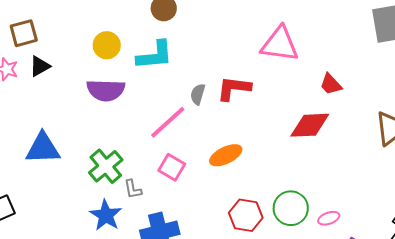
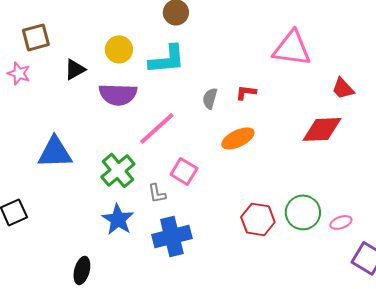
black triangle: (40, 66) -> (75, 69), moved
red L-shape: (234, 88) -> (246, 92), size x0.6
pink line: (168, 122) -> (157, 128), moved
orange ellipse: (226, 155) -> (238, 138), moved
gray L-shape: (133, 189) -> (157, 193), moved

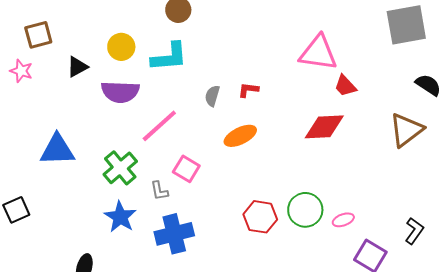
pink triangle: (292, 48) -> (318, 53), moved

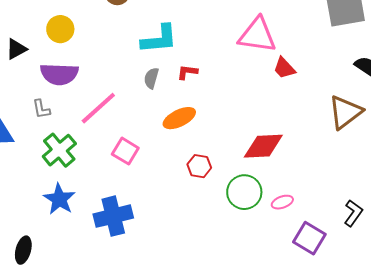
cyan L-shape: (169, 57) -> (159, 39), moved
red diamond: (324, 127) -> (263, 146), moved
gray L-shape: (159, 191) -> (41, 109), moved
red hexagon: (260, 217) -> (199, 166), moved, size x0.7

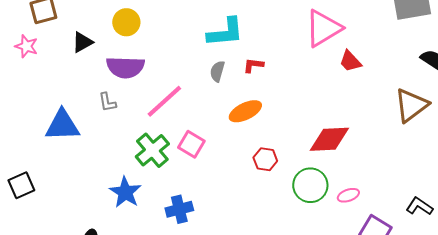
pink triangle: (257, 35) -> (323, 28), turned -39
green cross: (59, 150) -> (152, 150), moved
black L-shape: (353, 213) -> (419, 206), turned -92
blue cross: (113, 216) -> (179, 209), size x0.7

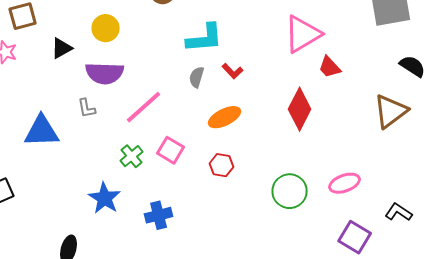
red L-shape: (253, 65) -> (233, 71), turned -140
red diamond: (329, 139) -> (300, 109), moved, turned -60
green cross: (152, 150) -> (132, 156), size x0.7
red hexagon: (265, 159) -> (222, 165), moved
pink ellipse: (348, 195) -> (345, 183), moved, size x1.4

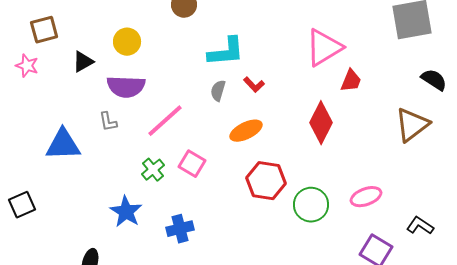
red trapezoid: (330, 67) -> (351, 81), turned -115
red hexagon: (222, 165) -> (266, 181), moved, size x1.6

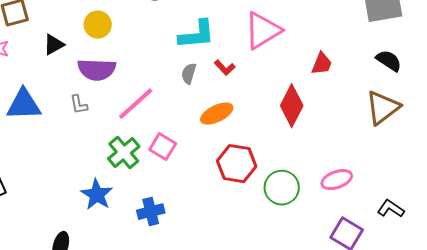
pink triangle: (324, 48) -> (263, 31), moved
black semicircle: (434, 80) -> (389, 61), moved
blue triangle: (63, 145) -> (24, 105), moved
green cross: (153, 170) -> (124, 153), size x1.4

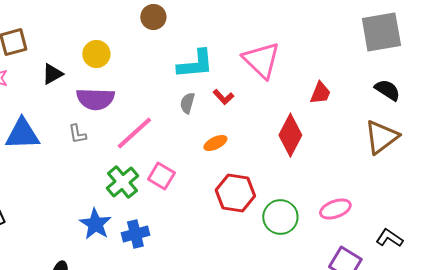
pink triangle: (263, 31) -> (261, 60), turned -45
orange ellipse: (217, 114) -> (215, 143), size x0.7
blue cross: (151, 212) -> (135, 234), moved

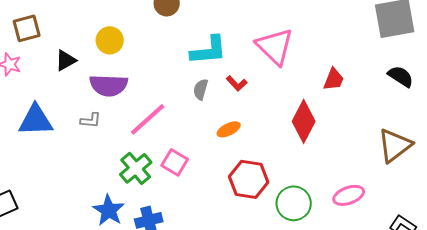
gray L-shape: (77, 134) -> (91, 120), turned -75
brown triangle: (381, 137) -> (395, 145), moved

